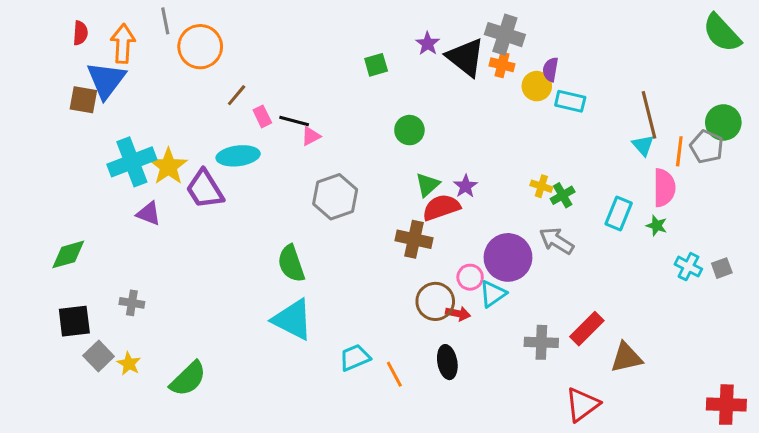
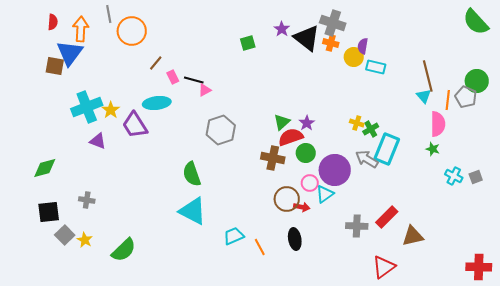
green circle: (409, 130) -> (306, 153), moved
yellow star: (168, 166) -> (111, 110), size x0.7
cyan rectangle: (619, 213) -> (387, 149), moved, size x1.4

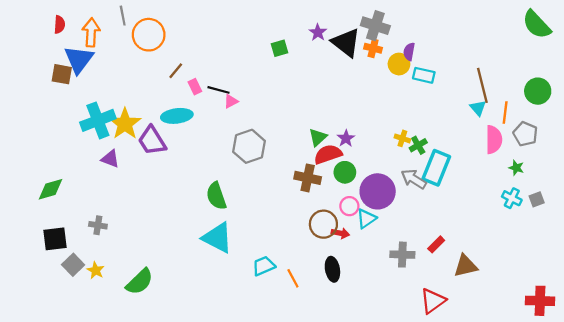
gray pentagon: (466, 97) -> (525, 134), moved
yellow star: (111, 110) -> (125, 124), size x1.6
green star: (433, 149) -> (516, 168), moved
red rectangle: (387, 217) -> (436, 244), size x0.7

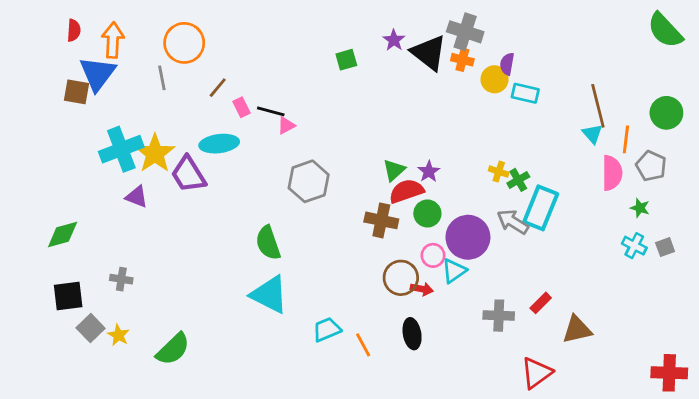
gray line: (123, 16) -> (162, 78), moved

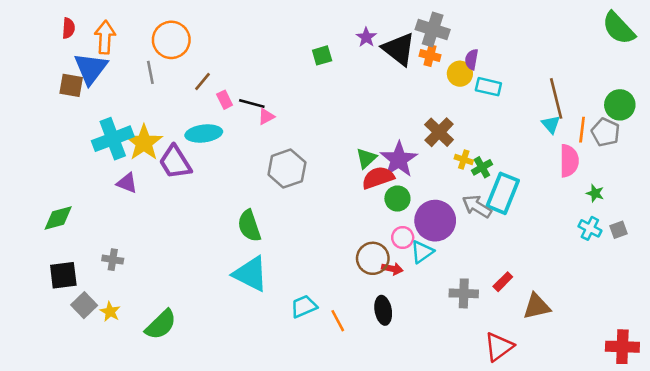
gray pentagon: (651, 166) -> (606, 132), moved
purple star: (429, 172) -> (399, 159), size x1.8
brown cross: (381, 220) -> (439, 132), moved, turned 32

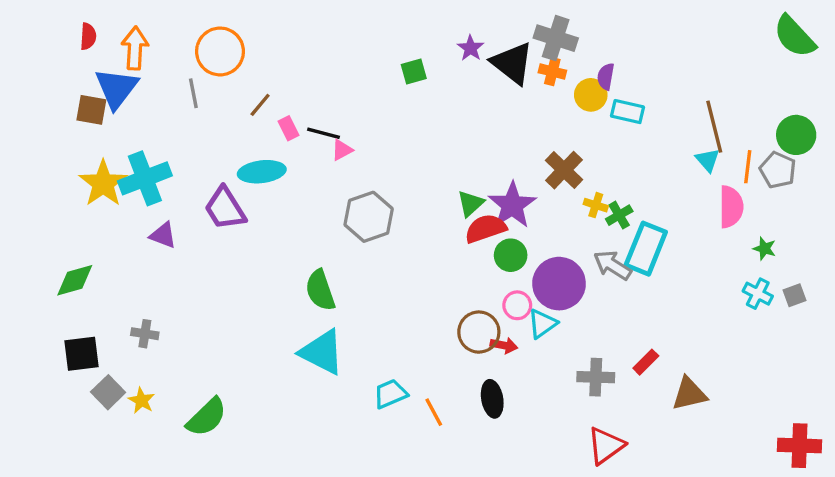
yellow star: (144, 143) -> (103, 183), moved
red triangle: (499, 347) -> (606, 446), moved

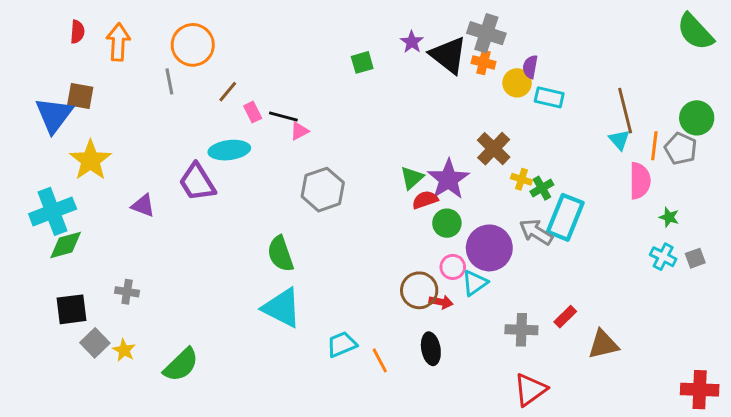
blue triangle: (116, 88) -> (54, 115), moved
cyan cross: (145, 178) -> (53, 211), moved
red semicircle: (486, 228) -> (425, 200), size x0.7

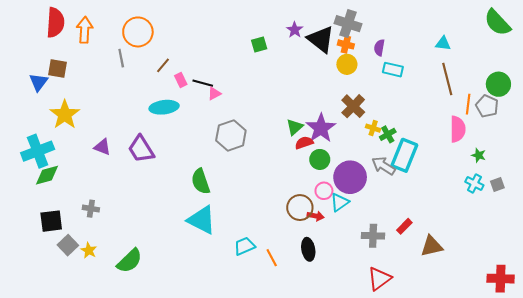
red semicircle: (77, 32) -> (55, 23), size x1.8
yellow circle: (517, 83) -> (347, 64), moved
blue triangle: (54, 115) -> (39, 82), size x0.7
cyan triangle: (619, 140) -> (443, 43), moved, turned -42
purple trapezoid: (197, 182) -> (141, 149), moved

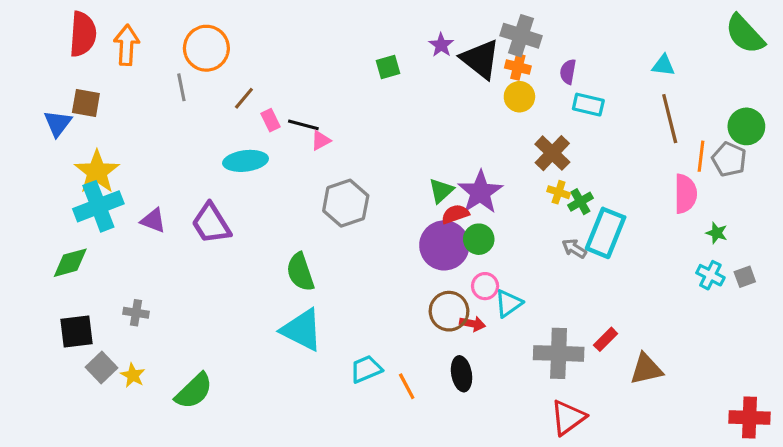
brown cross: (353, 106) -> (552, 153), moved
cyan cross: (38, 151) -> (98, 206), moved
gray arrow: (384, 166) -> (574, 249), size x0.7
purple circle: (350, 177) -> (444, 245), moved
gray cross: (373, 236) -> (559, 353), size x1.4

